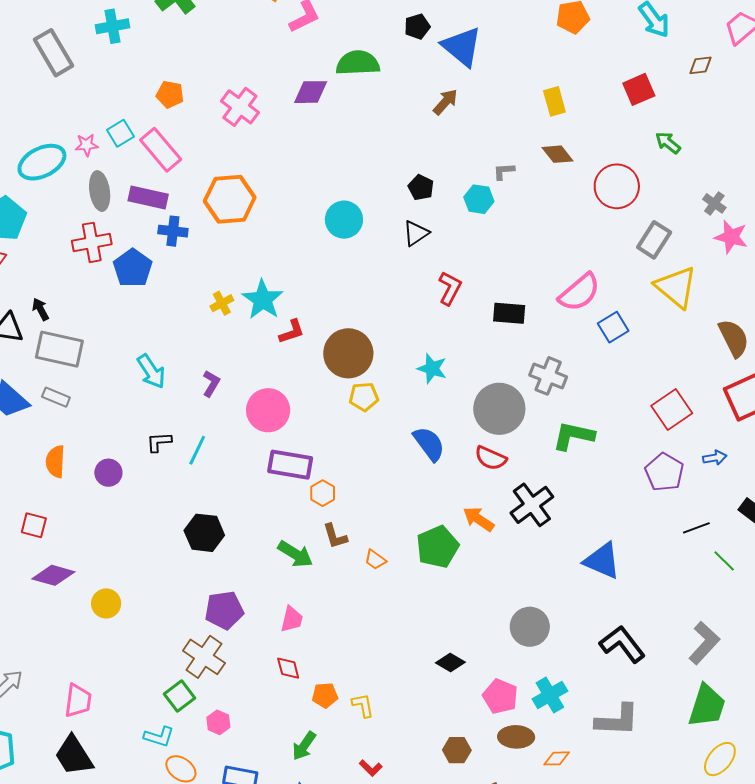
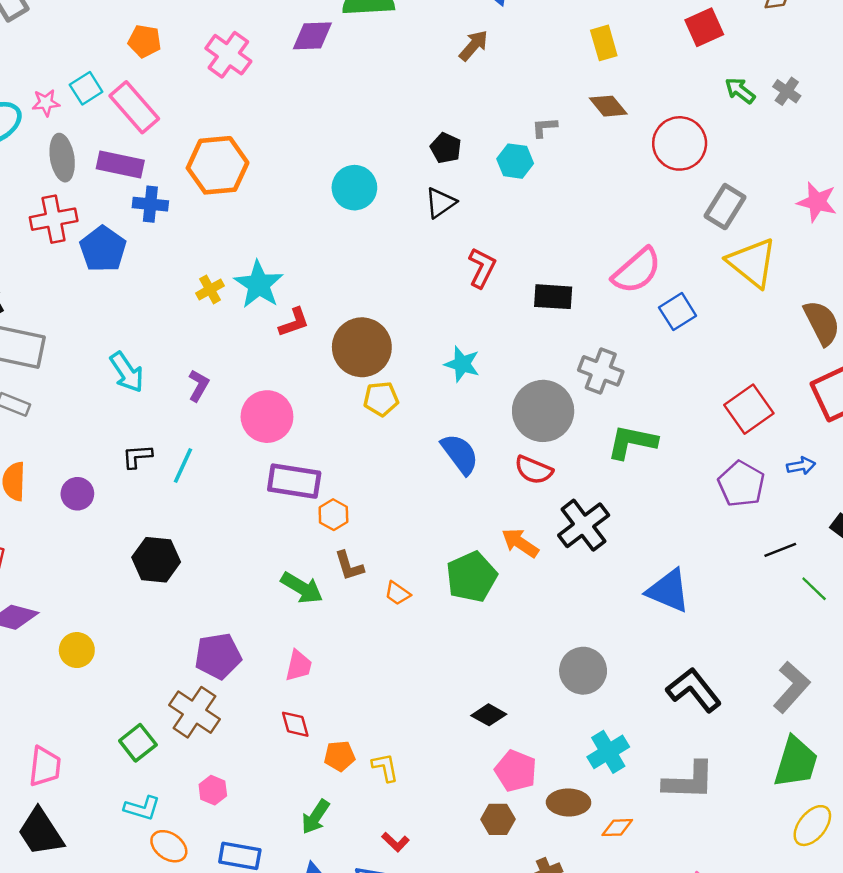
gray cross: (714, 203) -> (787, 91), moved
black hexagon: (204, 533) -> (156, 560), moved
green square: (180, 696) -> (138, 743), moved
pink pentagon: (500, 696) -> (516, 771), moved

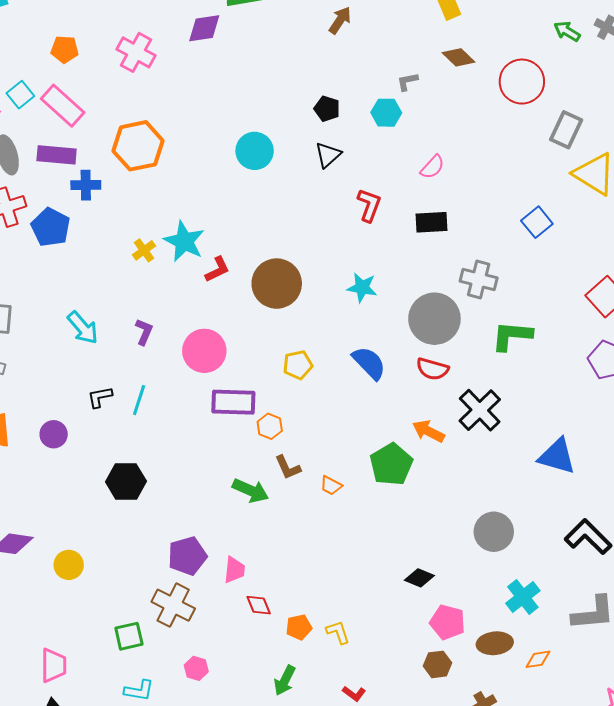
pink semicircle: (637, 271) -> (432, 167), moved, size x0.6
yellow pentagon: (381, 399) -> (298, 365), moved
pink trapezoid: (299, 666) -> (234, 570), moved
green square: (138, 743) -> (129, 636), turned 32

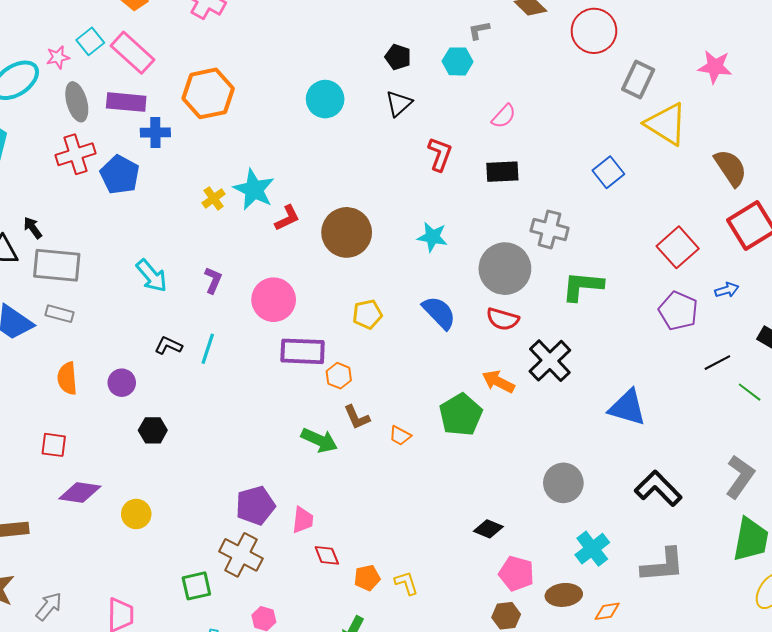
black L-shape: (100, 397) -> (168, 346), turned 36
black hexagon: (126, 481) -> (153, 430), moved, size x0.7

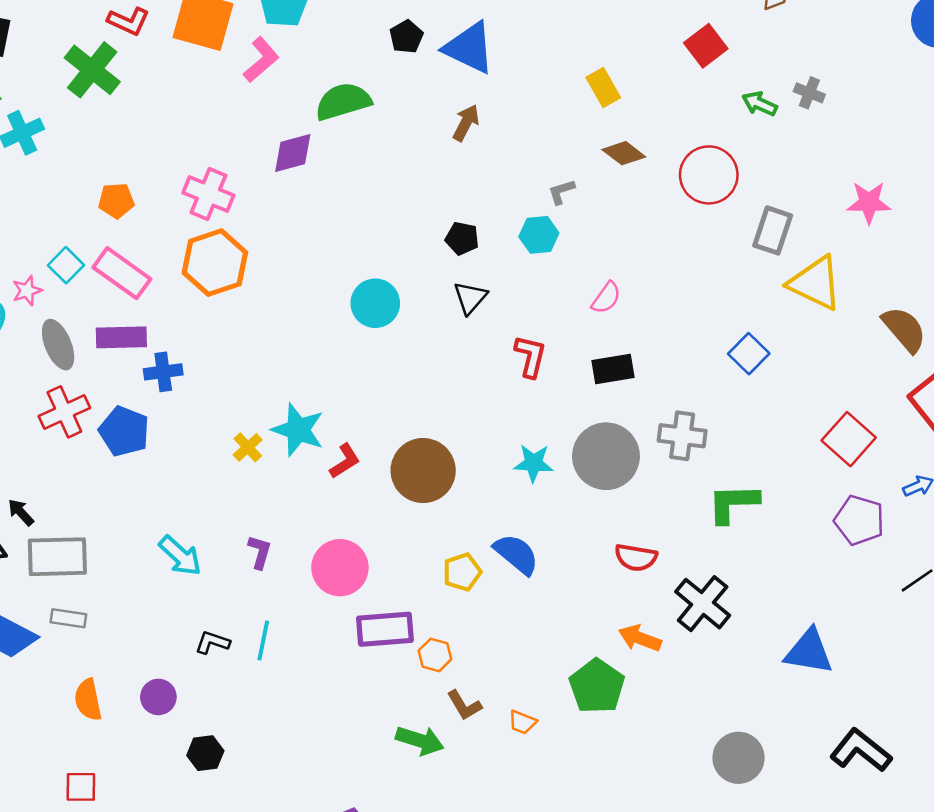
orange hexagon: (208, 93) -> (215, 263), moved
gray circle: (505, 269) -> (606, 456), moved
blue semicircle: (439, 313) -> (516, 554), moved

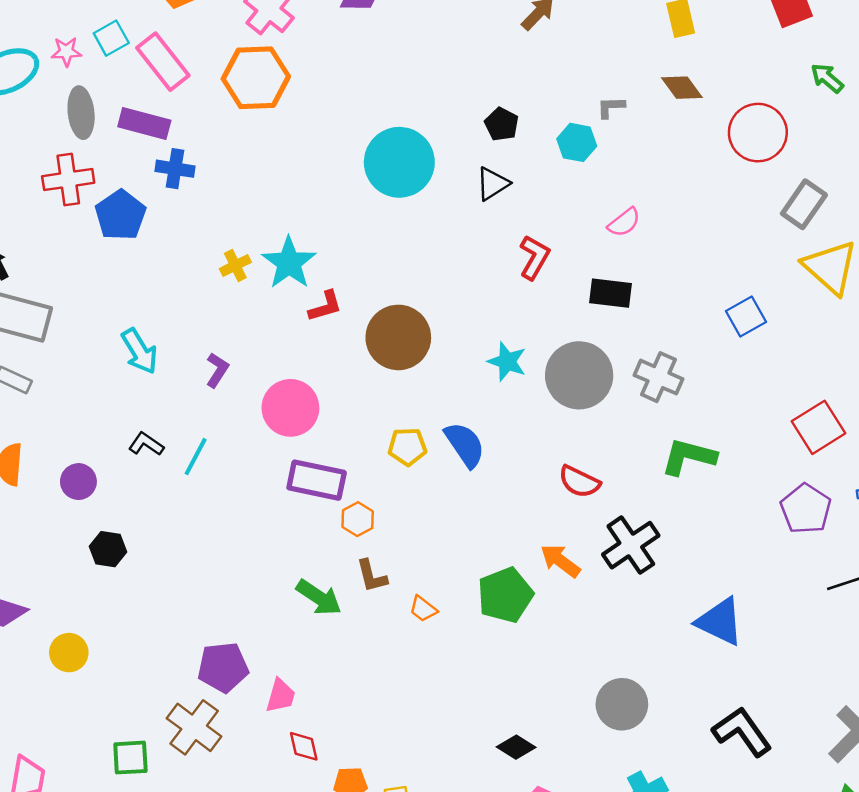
cyan circle: (375, 303) -> (399, 162), size x1.4

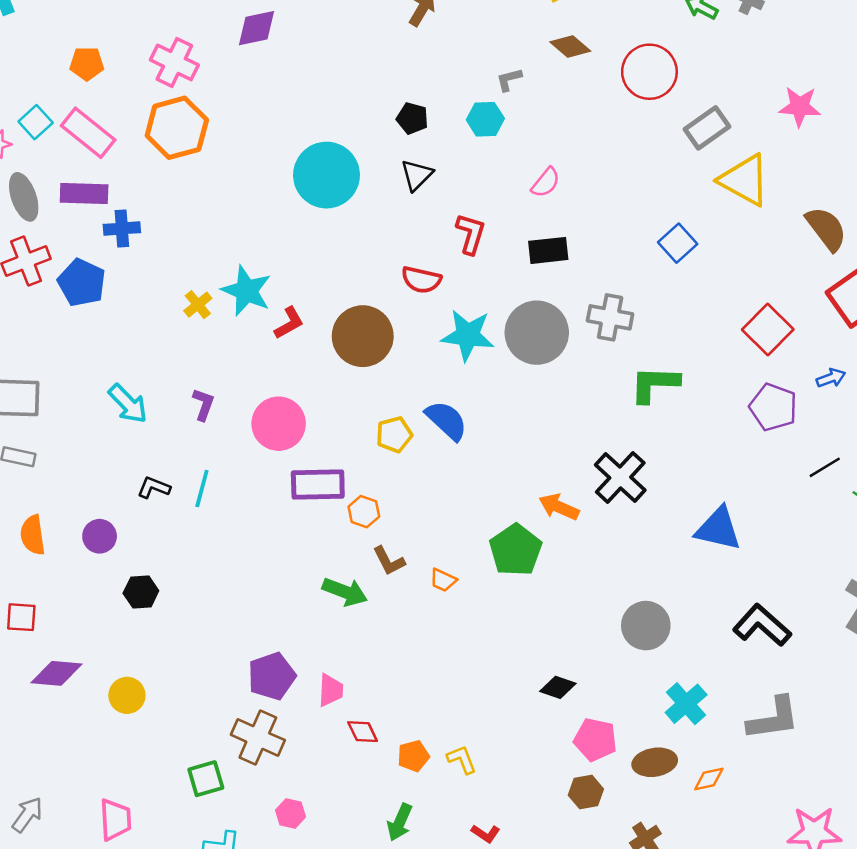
gray rectangle: (804, 204) -> (707, 128), turned 33
cyan star: (507, 362) -> (468, 335), size x1.4
red semicircle: (579, 482) -> (421, 280), moved

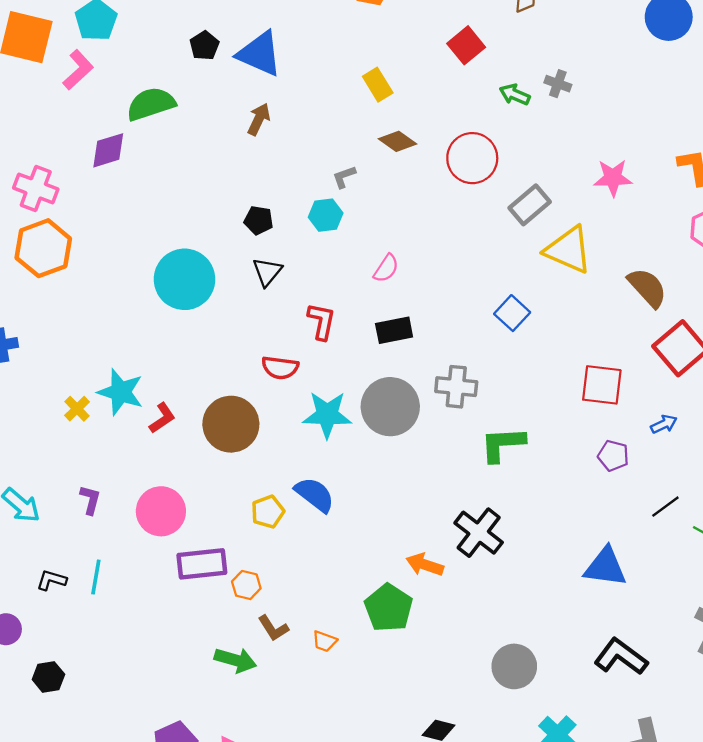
red square: (768, 330) -> (602, 385), turned -33
purple pentagon: (773, 407) -> (613, 456), size x0.7
blue triangle: (718, 529) -> (605, 567), moved

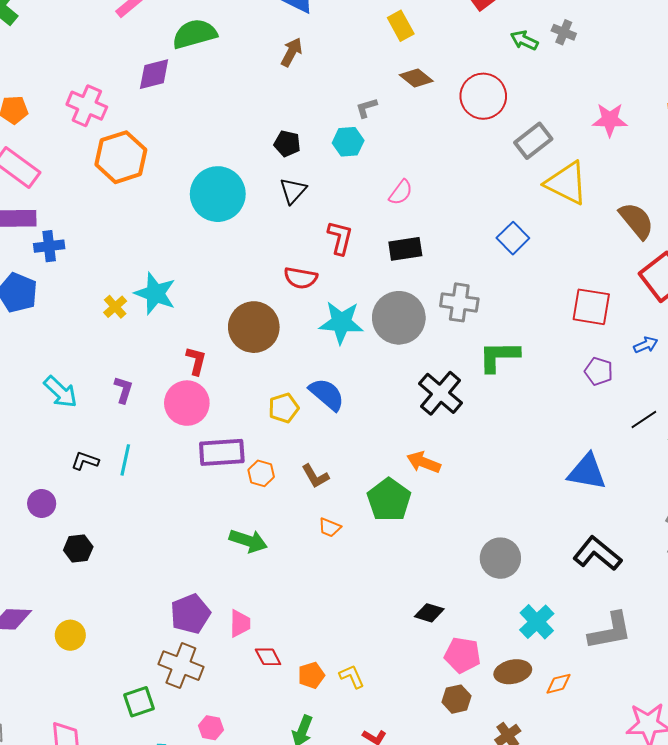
orange hexagon: (43, 248) -> (121, 157), moved
red L-shape: (162, 418) -> (196, 361), moved, turned -44
black cross: (479, 533) -> (440, 393), moved
brown L-shape: (273, 628) -> (315, 476), moved

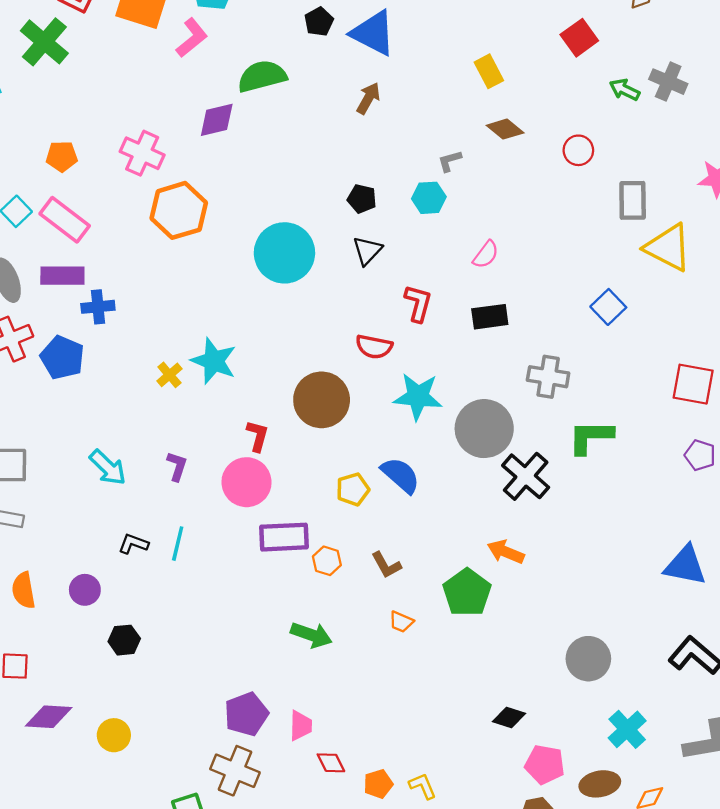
gray cross: (564, 32) -> (668, 82), size x1.4
red circle: (483, 96) -> (578, 150), size x0.6
gray rectangle: (533, 141) -> (633, 200), turned -54
gray circle: (399, 318) -> (484, 429), moved

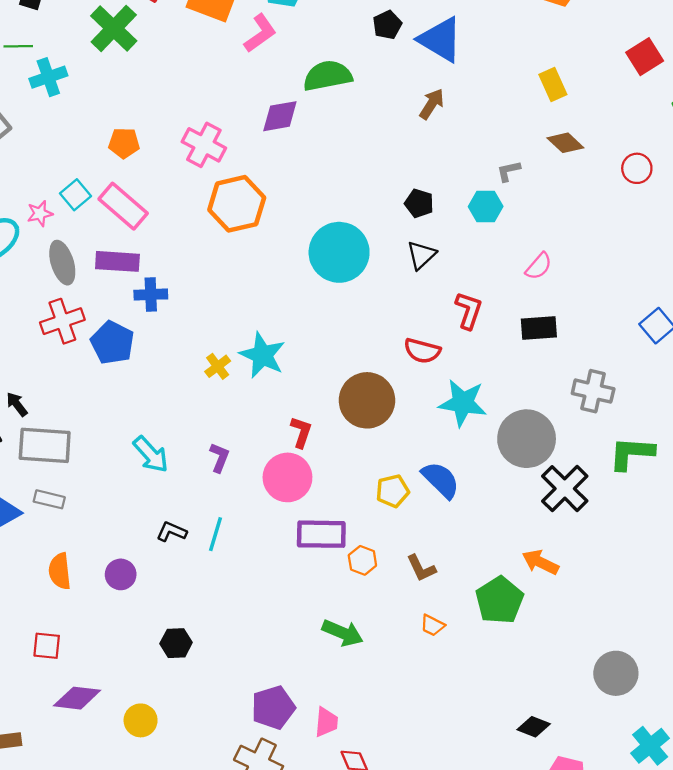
black hexagon: (124, 640) -> (176, 643), moved

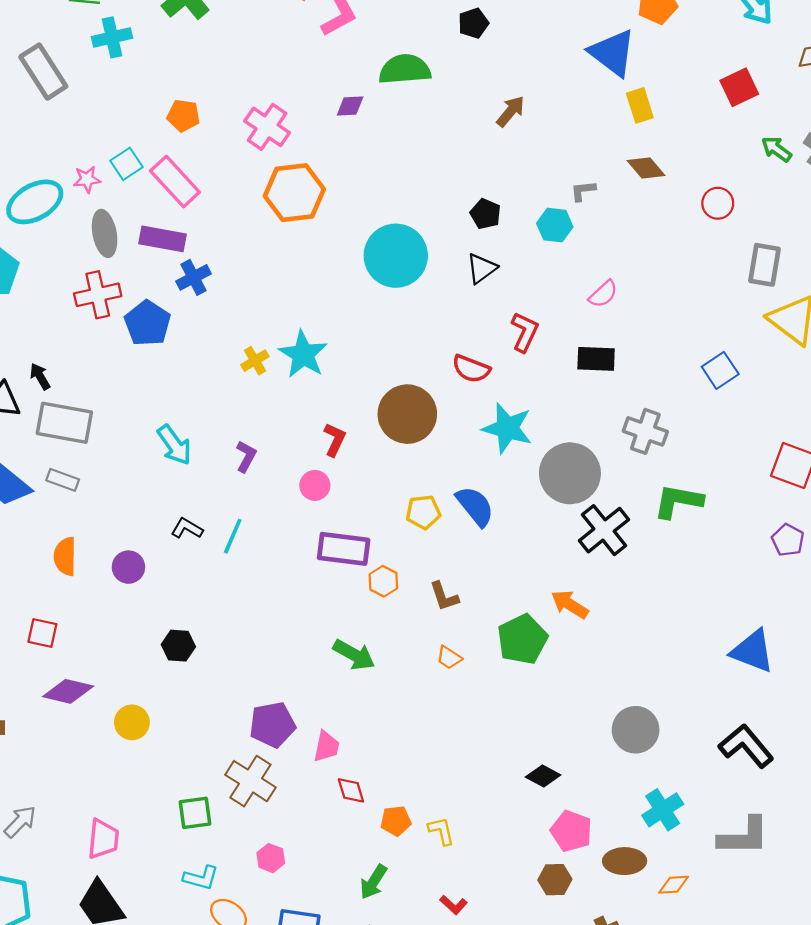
blue triangle: (440, 40) -> (612, 53), moved
purple diamond: (280, 116) -> (350, 106), size x0.7
blue cross: (151, 295) -> (193, 277), turned -32
pink circle: (287, 477) -> (315, 485), size x0.6

